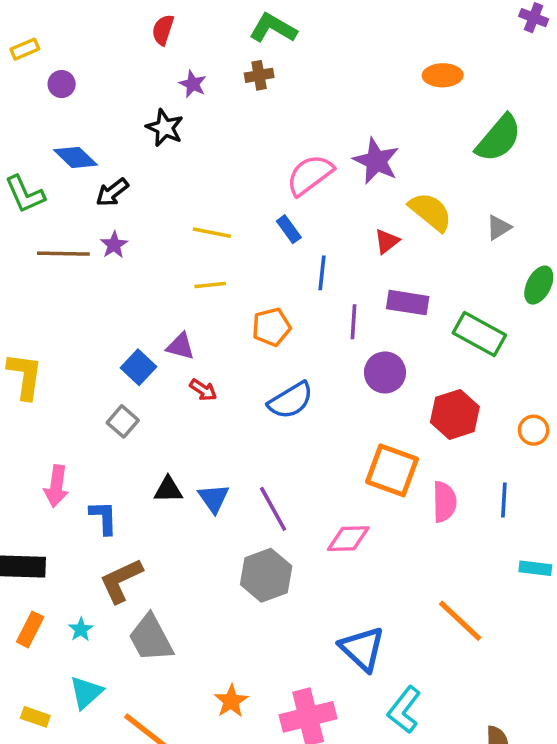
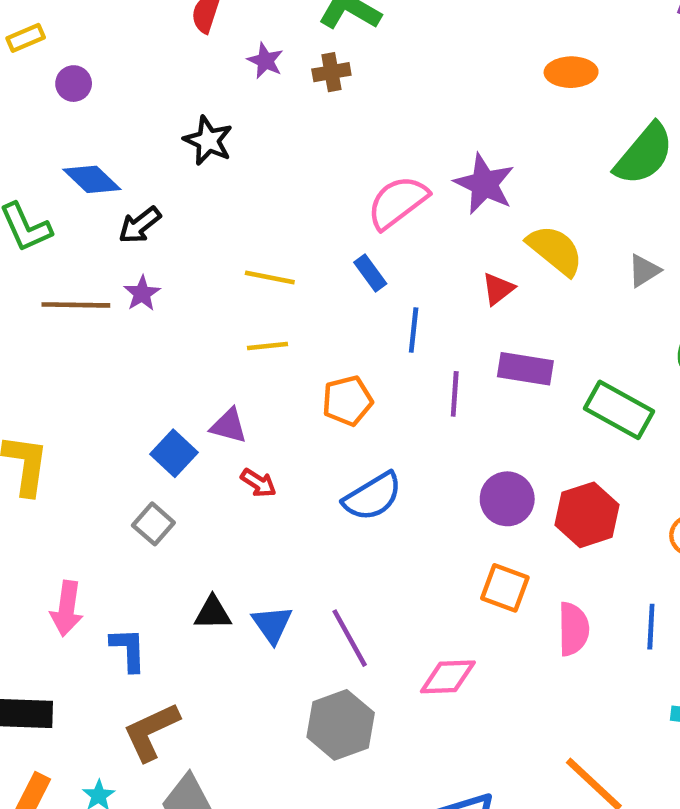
purple star: (193, 84) -> (265, 61), moved
purple circle: (385, 372) -> (507, 499), moved
orange square: (392, 470) -> (505, 588), size x0.7

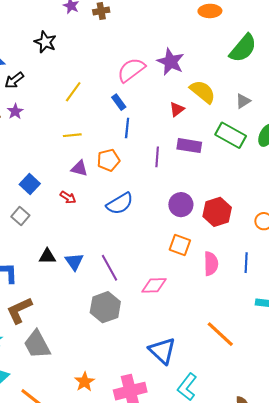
yellow line: (270, 278) -> (73, 92), moved, turned -65
blue line: (414, 330) -> (127, 128), moved
green rectangle: (619, 410) -> (231, 135), moved
purple triangle: (229, 426) -> (79, 168), moved

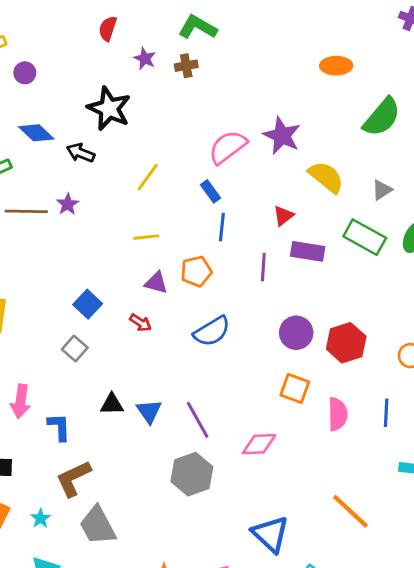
black star: (45, 42) -> (109, 109), size x1.4
black arrow: (14, 80) -> (81, 153), moved, turned 60
red triangle: (177, 109) -> (283, 216), moved

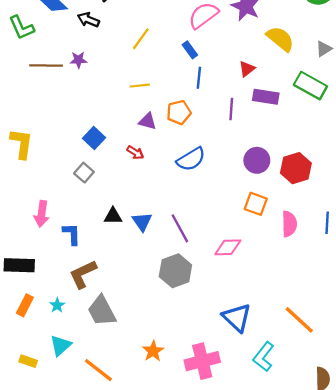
purple star: (68, 204) -> (78, 60), turned 30
orange line: (350, 511) -> (299, 320), moved

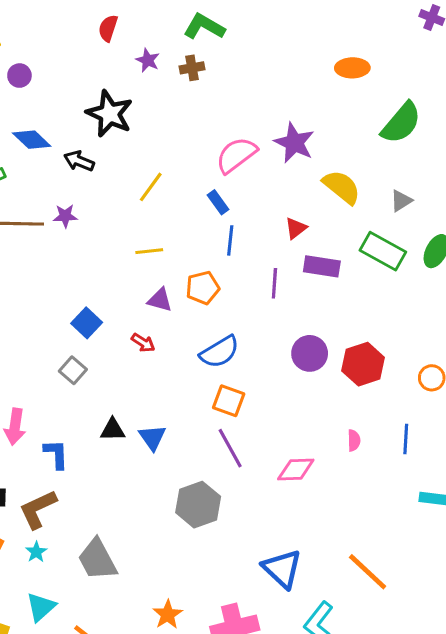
orange square: (256, 204) -> (229, 401), moved
pink semicircle: (289, 224) -> (354, 440), size x0.6
purple line: (180, 228) -> (230, 448), moved
pink diamond: (228, 247) -> (296, 469), moved
brown L-shape: (83, 274) -> (38, 509), moved

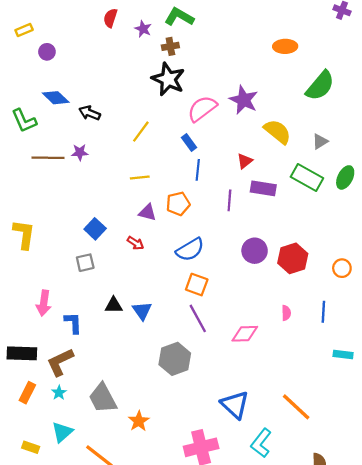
purple star: (148, 60) -> (143, 29), moved
black star: (110, 114) -> (168, 79), moved
gray square: (73, 370) -> (85, 263), turned 36
orange star: (168, 615) -> (139, 421), moved

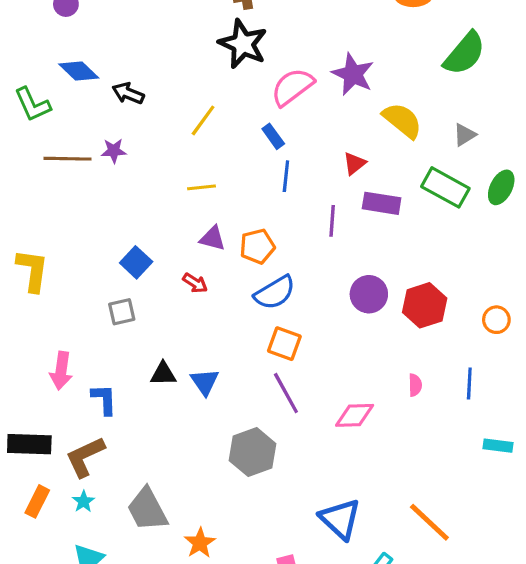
orange pentagon: (178, 204) -> (257, 246), moved

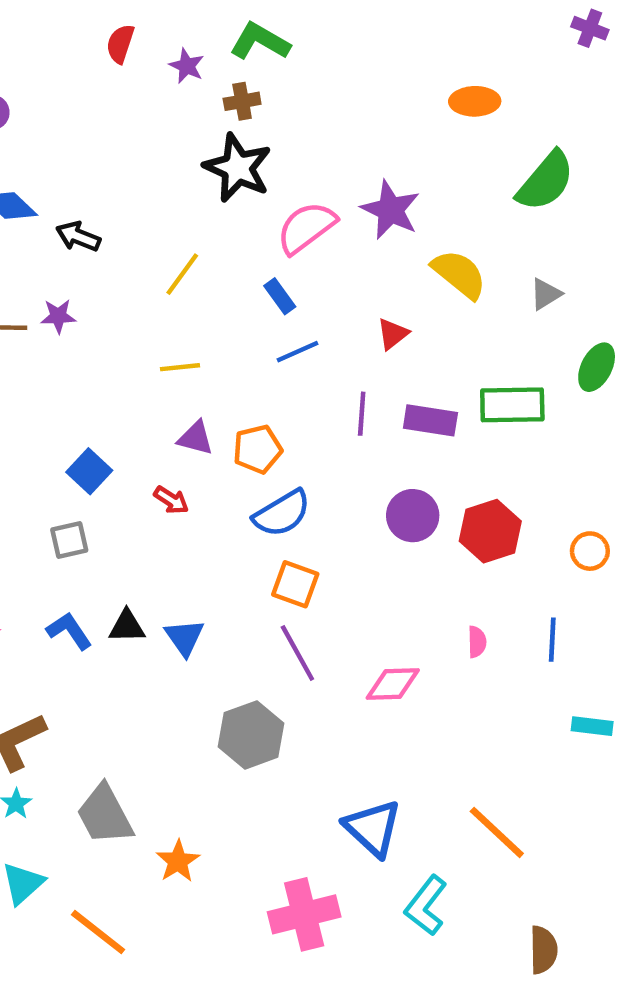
blue line: (286, 176) -> (297, 352), turned 60
green rectangle: (445, 187) -> (512, 405), moved, turned -30
purple rectangle: (382, 203) -> (430, 420), moved
blue L-shape: (104, 399) -> (69, 631), moved, turned -32

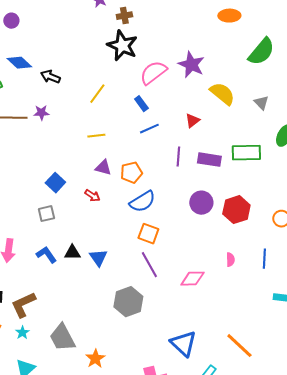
gray triangle: (546, 294) -> (261, 103), turned -42

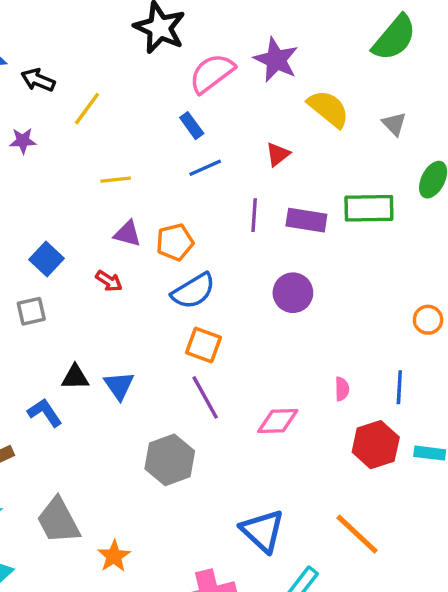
yellow line: (97, 94) -> (87, 109), moved
red hexagon: (236, 210) -> (376, 445), moved
blue L-shape: (46, 255) -> (45, 413), moved

